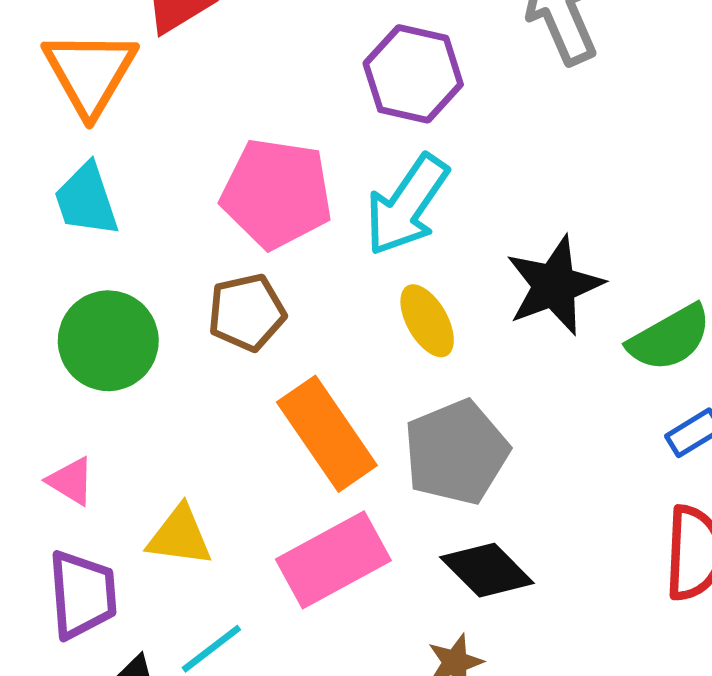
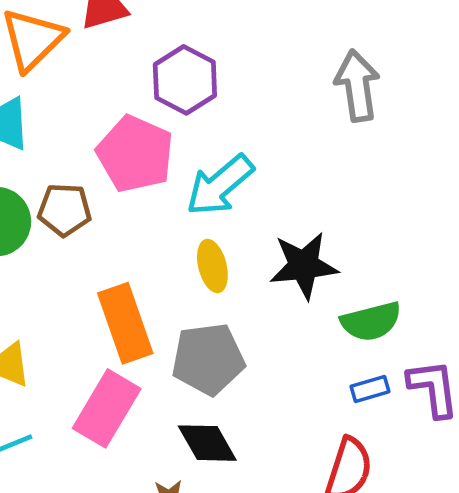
purple hexagon: (413, 74) -> (185, 80), moved
brown pentagon: (247, 312) -> (65, 210), moved
pink rectangle: (333, 560) -> (107, 408), turned -46

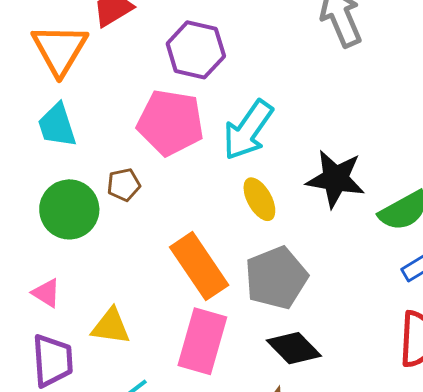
brown pentagon: (65, 210) -> (124, 185), size x0.7
black star: (304, 265) -> (336, 179), turned 30

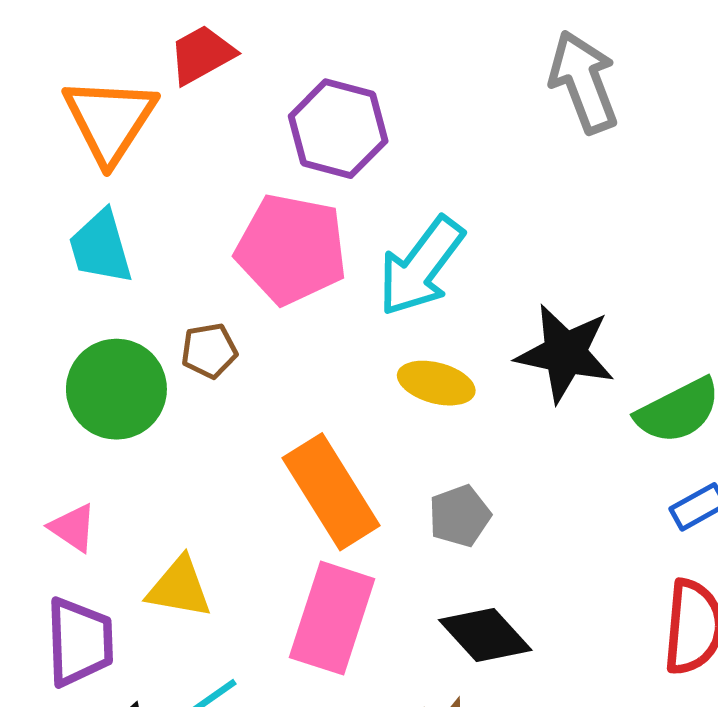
yellow ellipse: (259, 199) -> (436, 383), turned -48
gray pentagon: (276, 278) -> (460, 516), size x0.6

